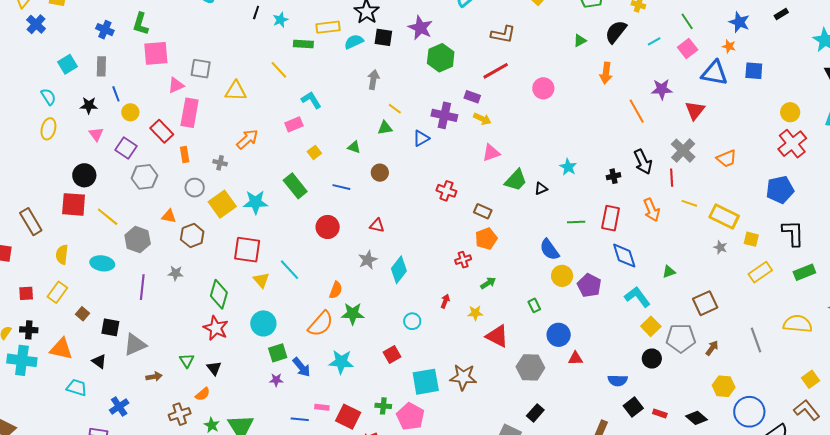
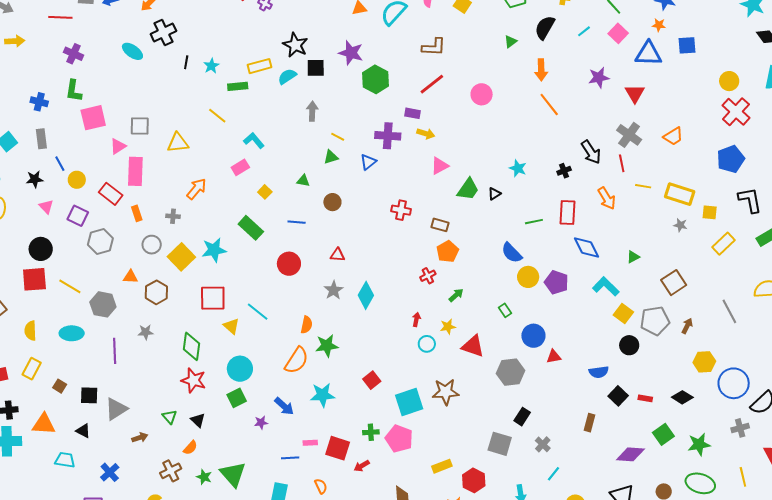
orange line: (637, 111) -> (549, 104), moved
cyan circle: (412, 321) -> (427, 344), moved
green square: (278, 353) -> (237, 398), moved

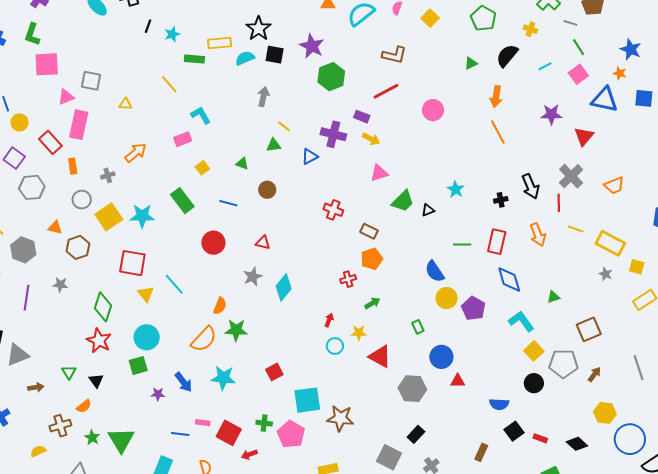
yellow triangle: (178, 143) -> (125, 104), size x0.6
gray cross: (173, 216) -> (108, 175), turned -32
brown star: (446, 392) -> (340, 418), moved

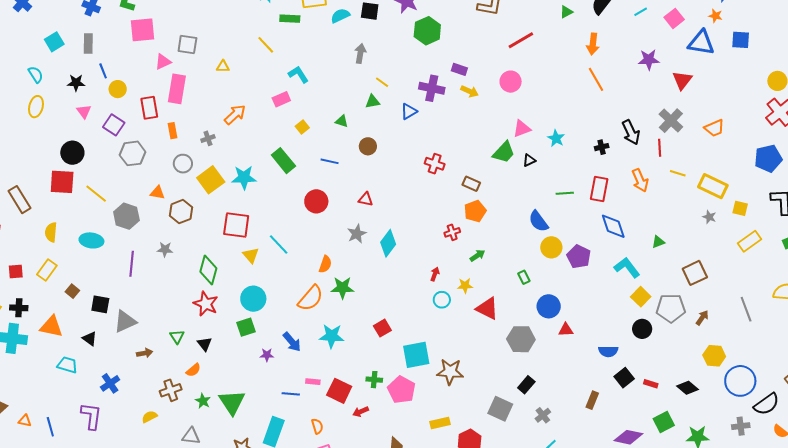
red line: (386, 91) -> (521, 40), moved
pink circle: (433, 110) -> (511, 82), moved
red rectangle: (50, 142) -> (149, 108), turned 35
pink triangle: (379, 173) -> (522, 129), moved

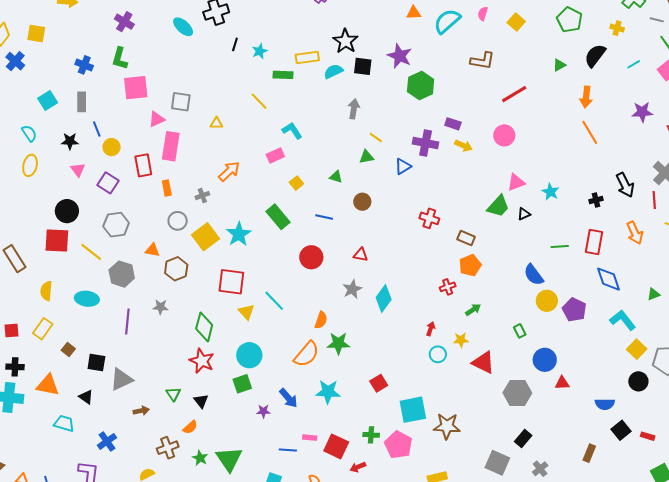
gray hexagon: (133, 153) -> (116, 225), moved
cyan star: (244, 177) -> (239, 234), turned -30

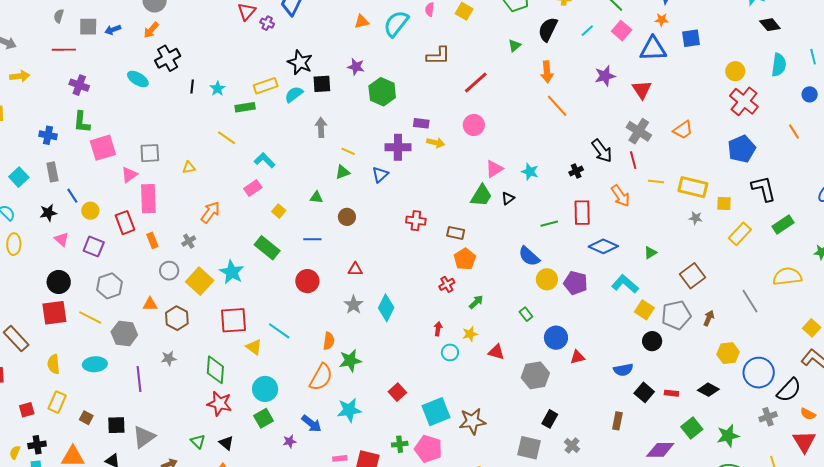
purple star: (400, 56) -> (356, 67), size x0.7
blue diamond: (609, 279) -> (603, 246), turned -36
red triangle: (483, 363) -> (496, 352), size x0.7

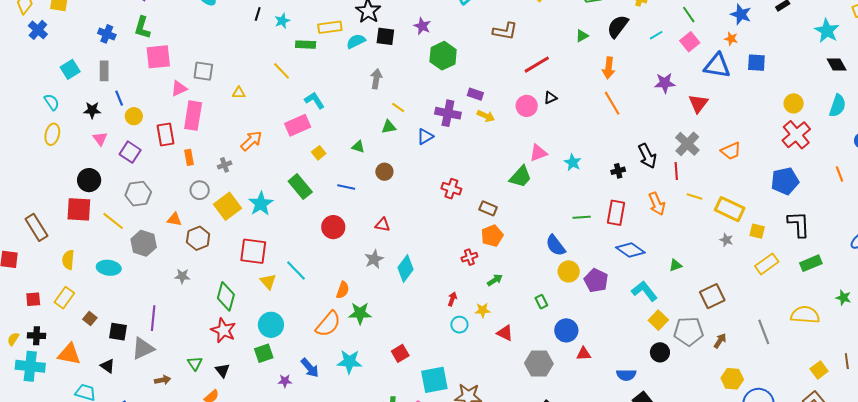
pink rectangle: (253, 188) -> (298, 125), size x1.4
black triangle: (508, 198) -> (550, 98), moved
purple line: (139, 379) -> (153, 318), moved

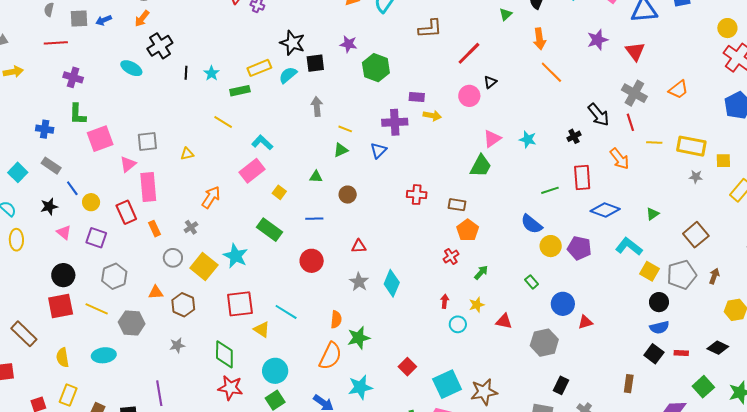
gray rectangle: (104, 71) -> (51, 166), turned -42
blue semicircle: (626, 375) -> (659, 327), moved

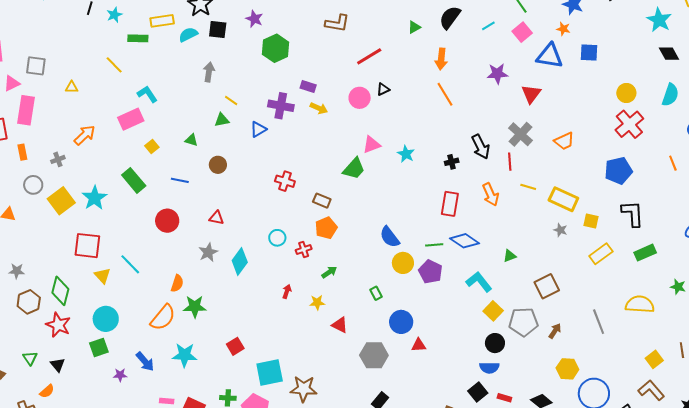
green line: (550, 190) -> (434, 245), moved
brown hexagon: (183, 305) -> (29, 302), moved
cyan circle: (458, 324) -> (277, 238), moved

